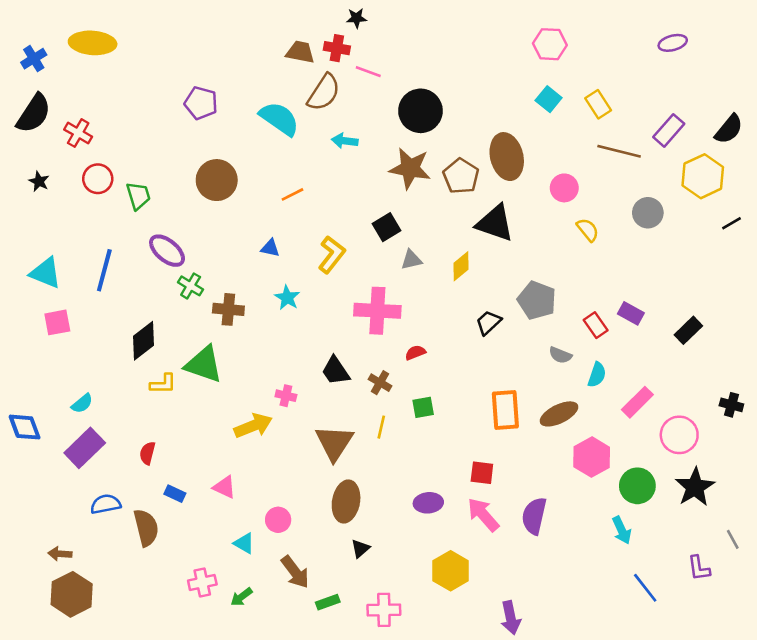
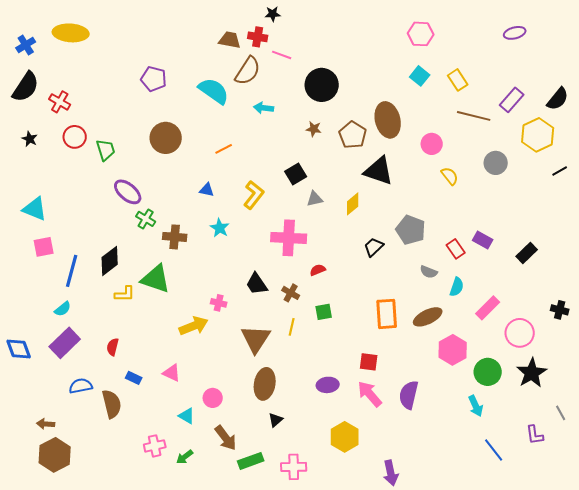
brown star: (410, 168) -> (314, 129), size x0.5
blue line: (104, 270) -> (72, 271), moved
blue diamond: (25, 427) -> (19, 349), moved
green rectangle: (328, 602) -> (251, 461), size x1.4

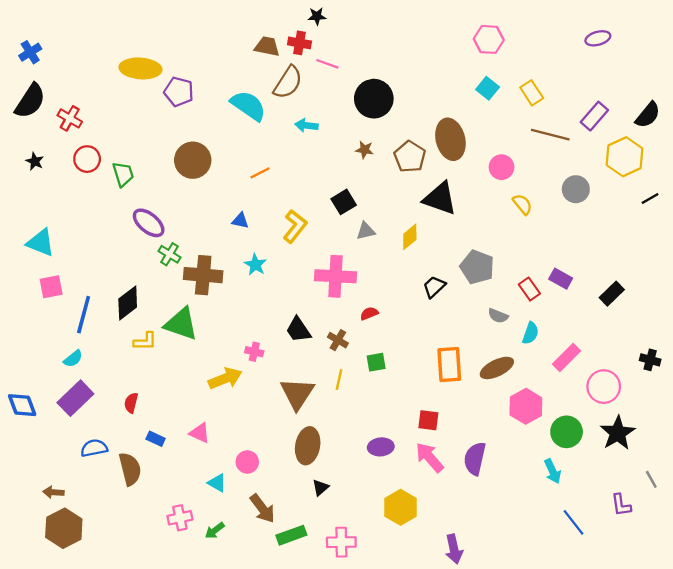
yellow ellipse: (71, 33) -> (140, 68), moved
brown cross: (175, 237) -> (203, 275), size x1.4

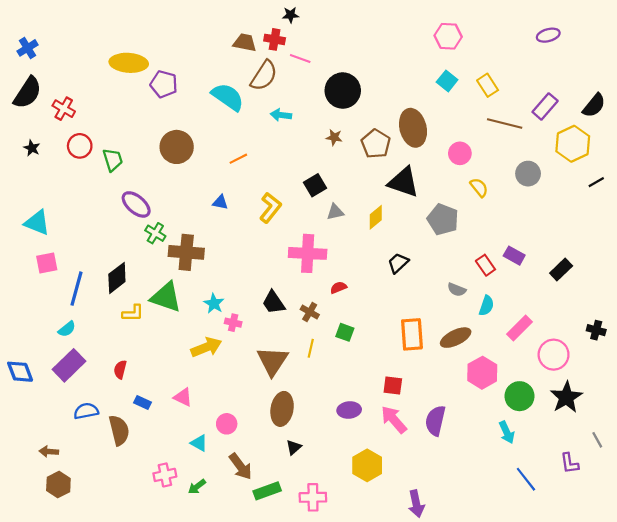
cyan star: (255, 265) -> (214, 304), moved
gray pentagon: (477, 267) -> (443, 219), moved
green square: (376, 362) -> (345, 332), turned 30
brown hexagon: (64, 528) -> (58, 485), size x0.7

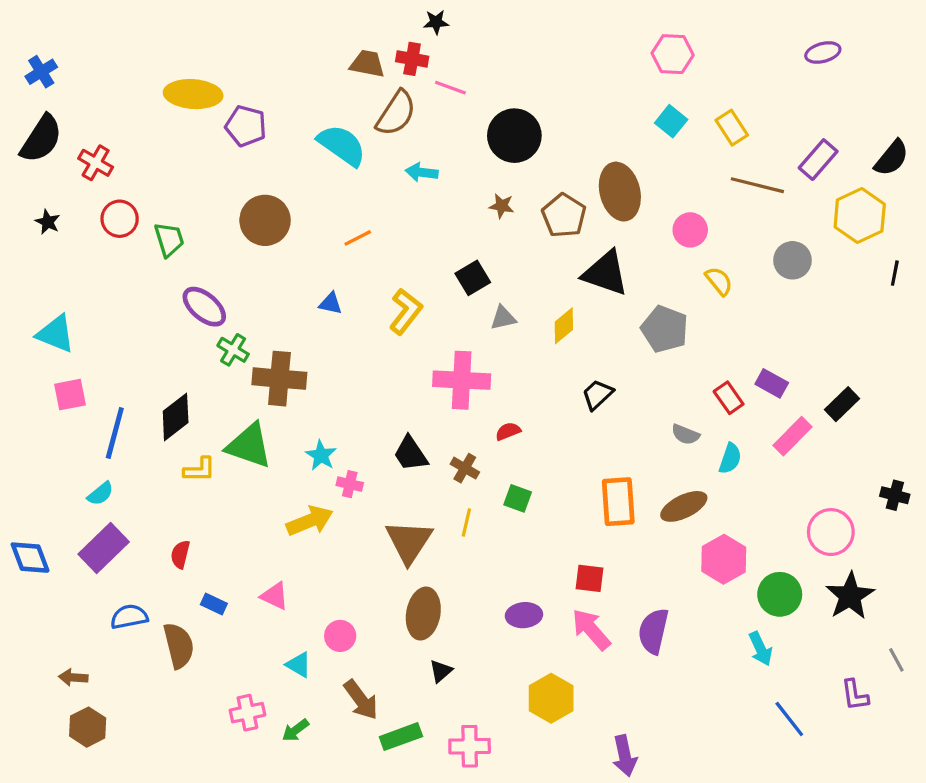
black line: (596, 182) -> (895, 273), turned -49
pink rectangle: (519, 328) -> (792, 436), moved

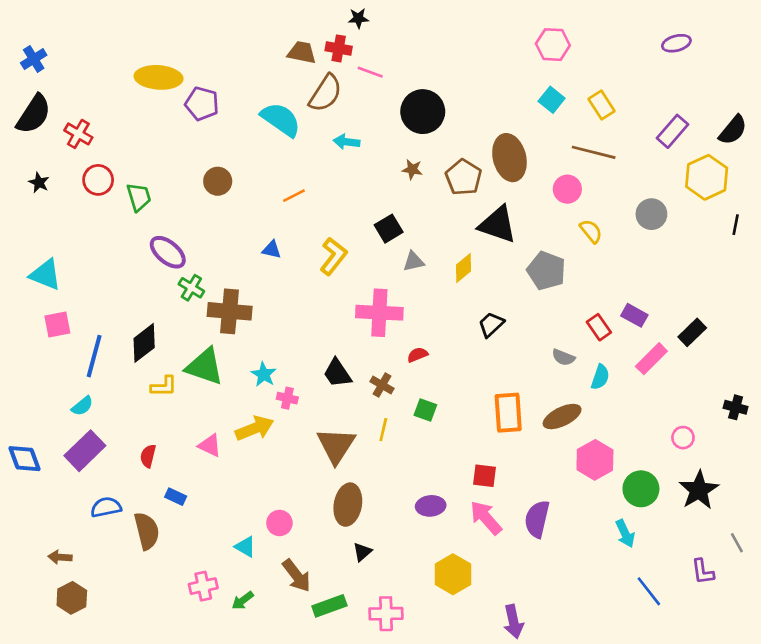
brown line: (757, 185) -> (594, 152), moved
brown circle: (265, 220) -> (218, 181), size x0.7
pink circle: (831, 532) -> (683, 438), size x0.6
pink triangle: (275, 596) -> (210, 445), moved

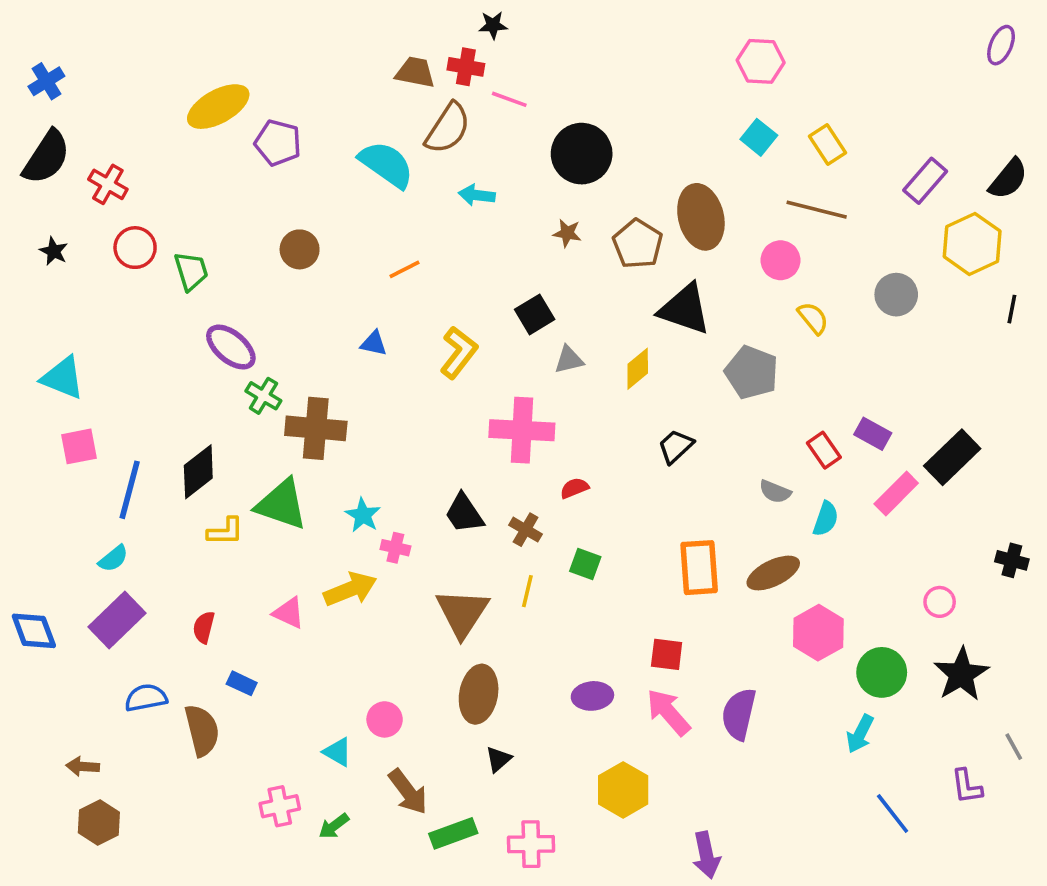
purple ellipse: (676, 43) -> (1001, 45), moved, turned -52
yellow ellipse: (159, 77) -> (218, 107), turned -33
black rectangle: (692, 332) -> (952, 457), size x1.4
cyan arrow: (625, 534) -> (860, 734), turned 52

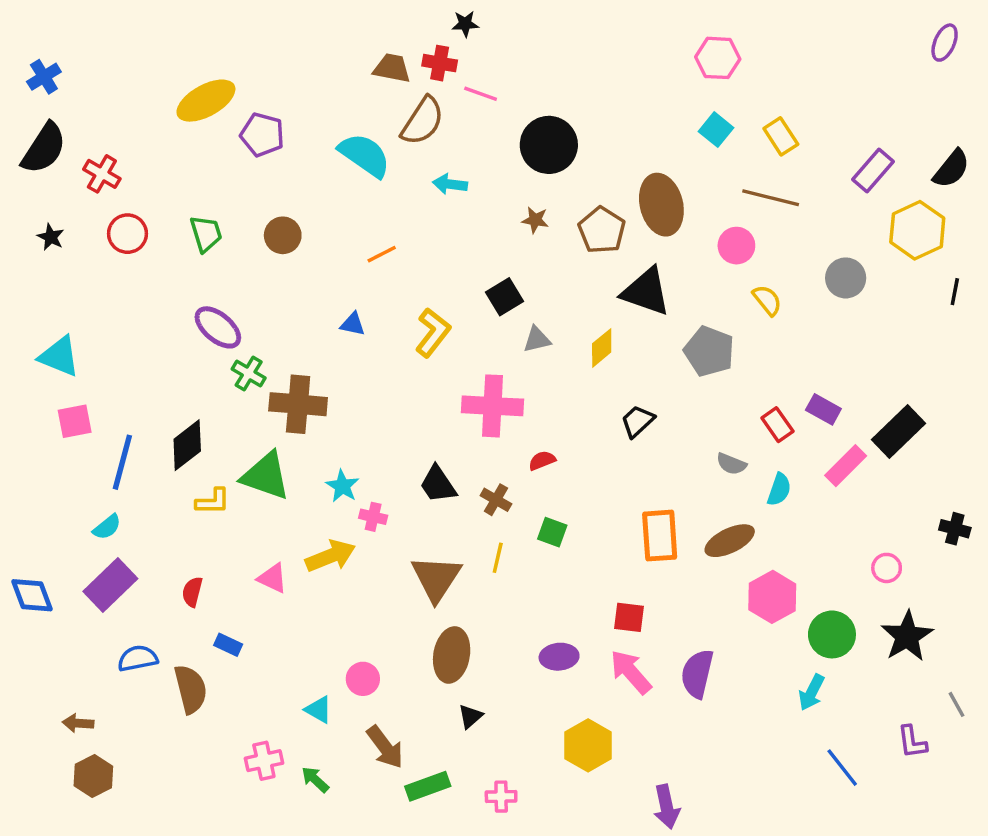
green trapezoid: (191, 271) -> (206, 234), moved
green arrow: (334, 826) -> (315, 779), turned 80
pink cross: (531, 844) -> (501, 797), size x0.7

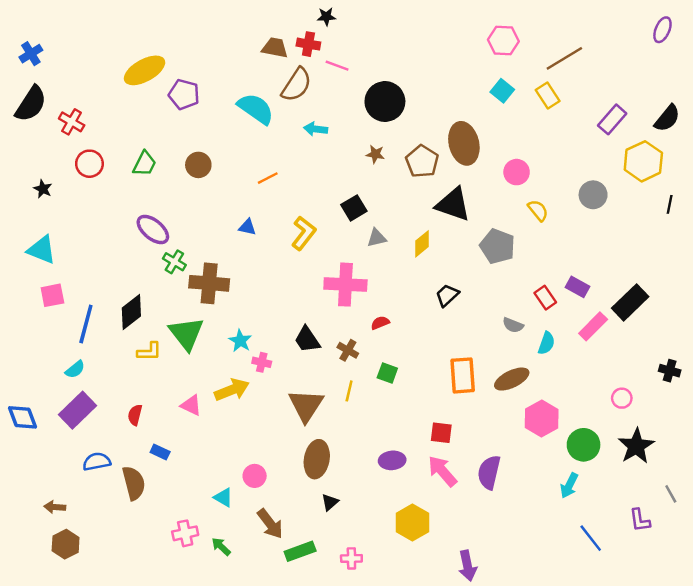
brown line: (771, 198) -> (564, 58), moved, turned -45
green trapezoid: (206, 234) -> (145, 164), turned 44
black star: (51, 237) -> (43, 189), moved
green triangle: (266, 476) -> (186, 334), turned 33

